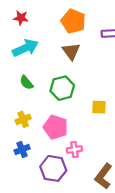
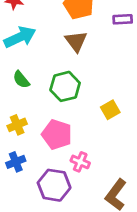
yellow square: (99, 107) -> (110, 110), turned -32
pink cross: (74, 150) -> (80, 162), turned 32

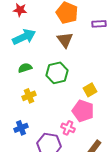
green semicircle: (21, 80) -> (25, 68), turned 112
yellow cross: (17, 125) -> (29, 96), moved
pink pentagon: (57, 134) -> (83, 111), moved

